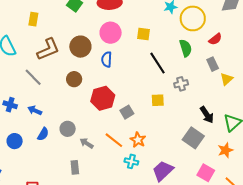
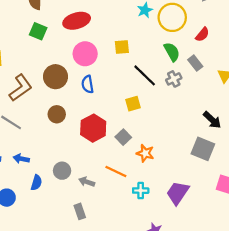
gray rectangle: (213, 64) -> (195, 63), moved
gray cross: (181, 84) -> (174, 79), moved
yellow square: (158, 100) -> (133, 104), moved
orange star: (138, 140) -> (145, 153), moved

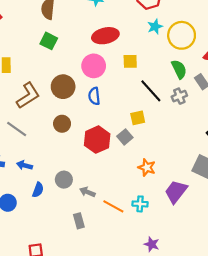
red ellipse: (77, 21) -> (105, 36), moved
gray square: (123, 137) -> (125, 137), moved
orange line: (116, 171) -> (113, 206), moved
purple trapezoid: (178, 193) -> (176, 192), moved

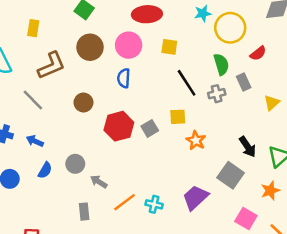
brown circle: (63, 87) -> (90, 47), moved
yellow square: (138, 118) -> (178, 117), moved
orange star: (147, 167) -> (196, 140), moved
orange line: (113, 206) -> (124, 202), turned -75

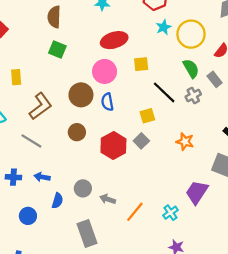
brown circle: (90, 47) -> (81, 95), moved
yellow square: (178, 117) -> (147, 116), moved
cyan cross: (154, 204) -> (171, 213), moved, turned -35
gray rectangle: (84, 212) -> (87, 234), moved, size x1.6

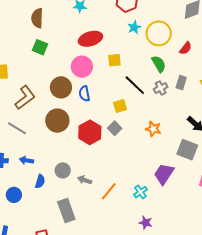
gray rectangle: (215, 79) -> (181, 83), moved, turned 56
brown circle: (77, 132) -> (57, 121), size x1.5

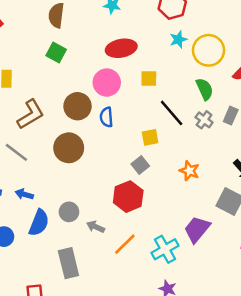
gray cross: (161, 88) -> (204, 120), turned -32
red hexagon: (90, 132) -> (128, 197), moved
blue semicircle: (40, 181) -> (39, 223), size x1.5
cyan cross: (140, 192) -> (165, 249), size x1.5

